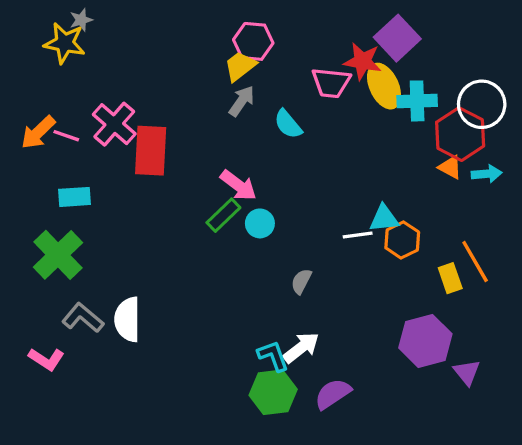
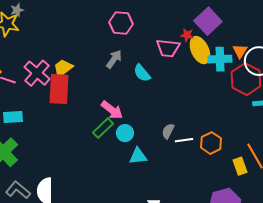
red star: (363, 61) -> (187, 35), size x0.6
yellow trapezoid: (240, 66) -> (63, 68), moved
orange triangle: (450, 167) -> (240, 51), moved, turned 35
cyan triangle: (384, 218) -> (138, 156), moved
gray semicircle: (301, 281) -> (168, 131), moved

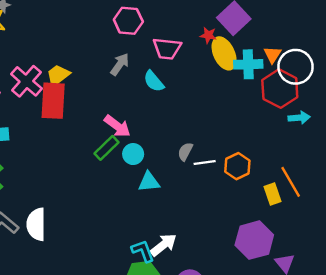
pink trapezoid: (168, 48) -> (167, 49), moved

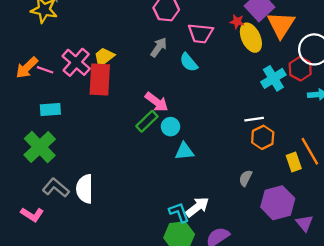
orange triangle: (273, 55) -> (281, 25), moved, size x1.8
cyan cross: (248, 64) -> (273, 78), moved, turned -30
red hexagon: (280, 89) -> (300, 69), size x0.7
gray semicircle: (185, 152) -> (246, 178), moved
white line: (205, 163) -> (254, 119), moved

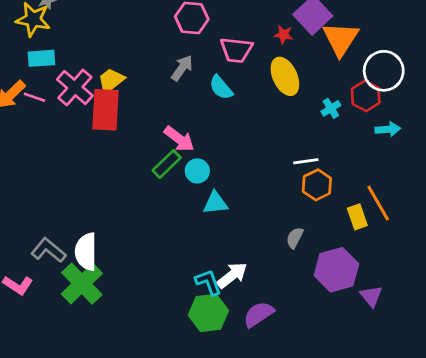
yellow ellipse: (251, 38) -> (285, 76), moved
cyan cross: (273, 78) -> (331, 108), size x0.6
cyan rectangle: (50, 109) -> (41, 58), moved
green cross: (40, 147) -> (82, 284), moved

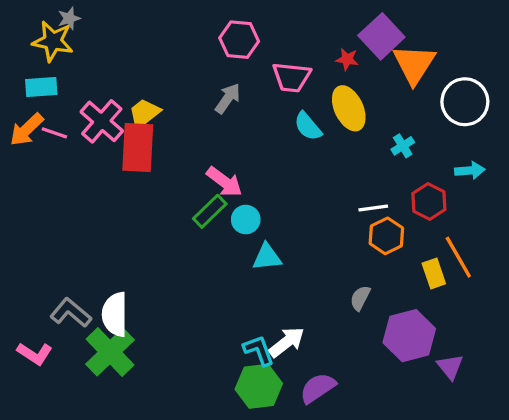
cyan rectangle: (41, 58) -> (41, 87), moved
cyan semicircle: (221, 88) -> (308, 126), moved
red hexagon: (366, 96) -> (429, 202), moved

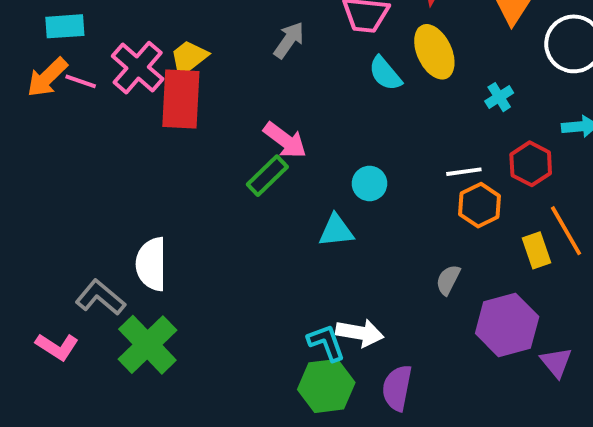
cyan circle: (246, 220) -> (369, 183), moved
white semicircle: (115, 314) -> (151, 264), moved
white arrow: (287, 342) -> (360, 333), turned 48
purple semicircle: (318, 388) -> (397, 388), turned -45

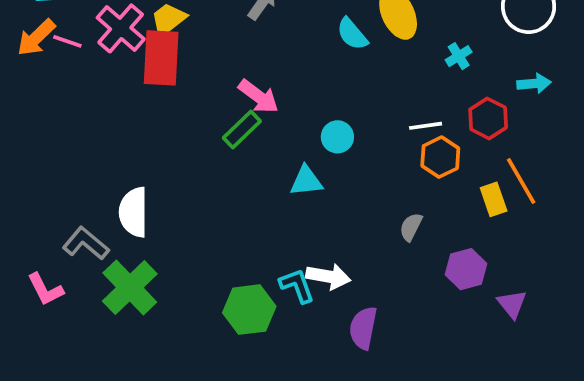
purple hexagon: (507, 325) -> (466, 269), size x0.7
pink L-shape: (57, 347) -> (45, 289), turned 30
green hexagon: (326, 386) -> (249, 310), moved

